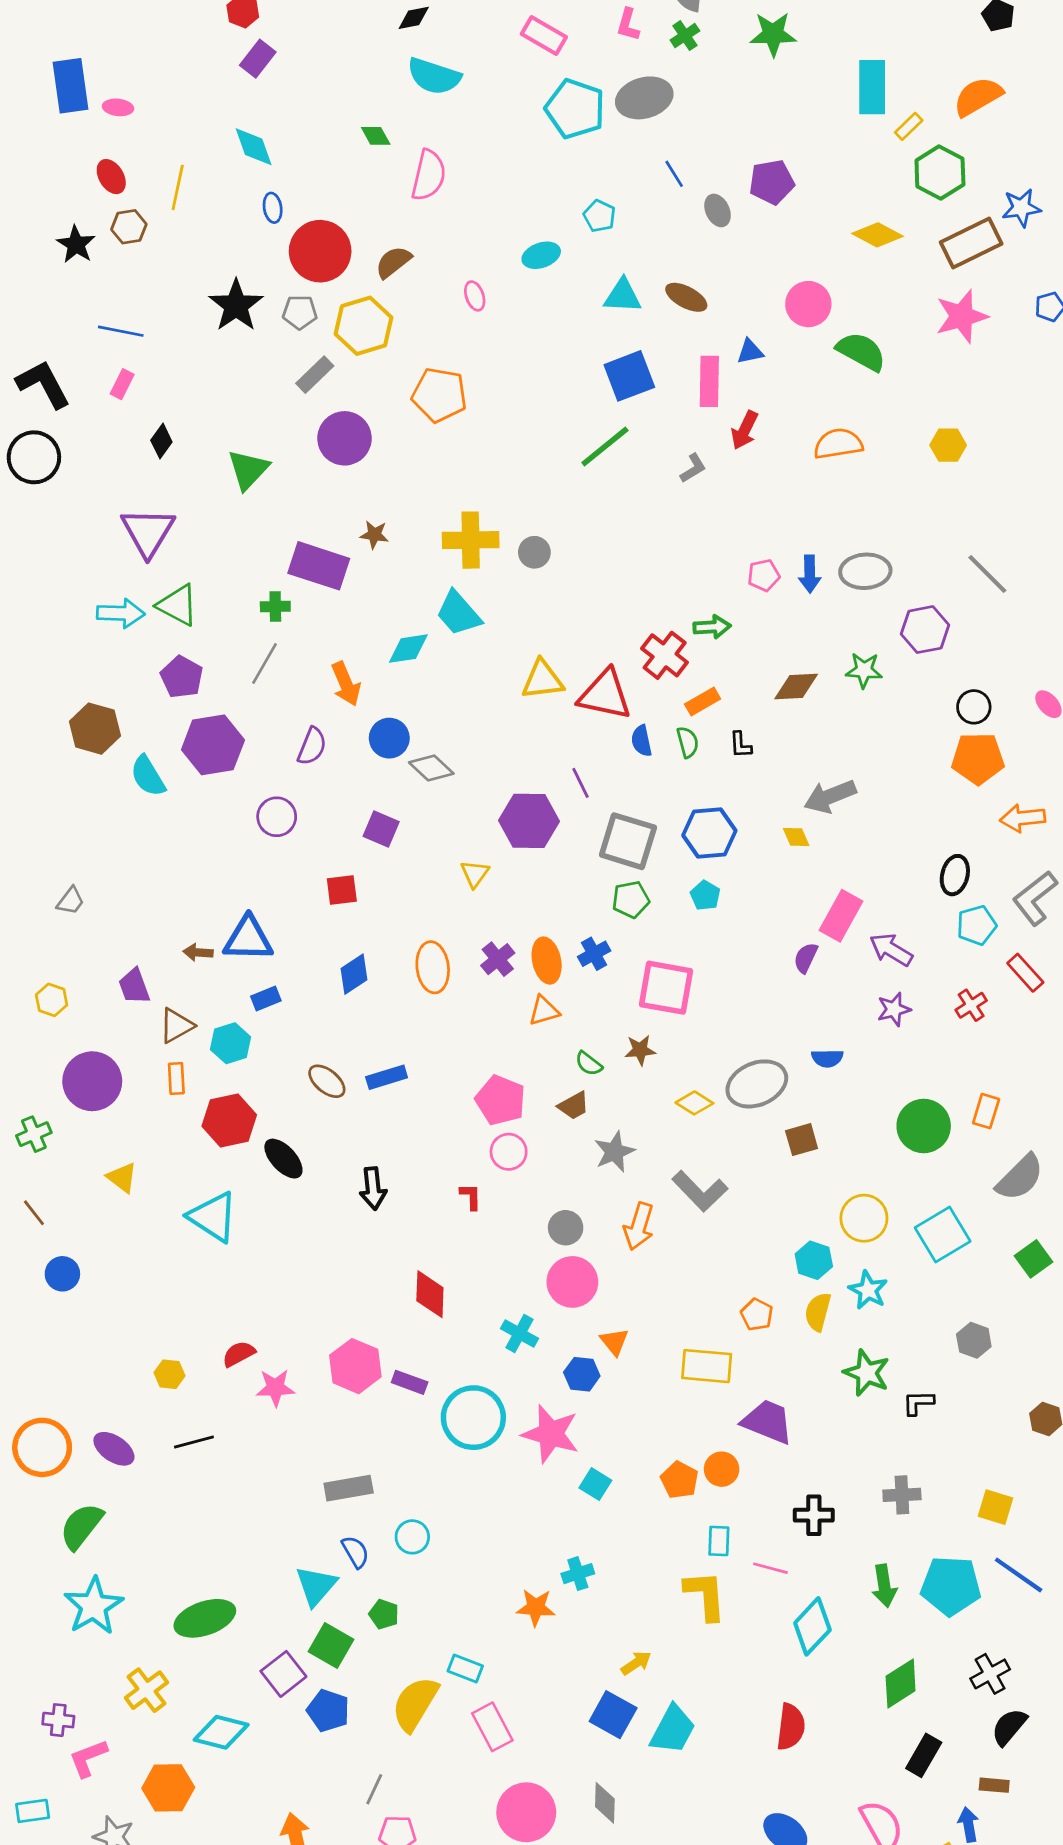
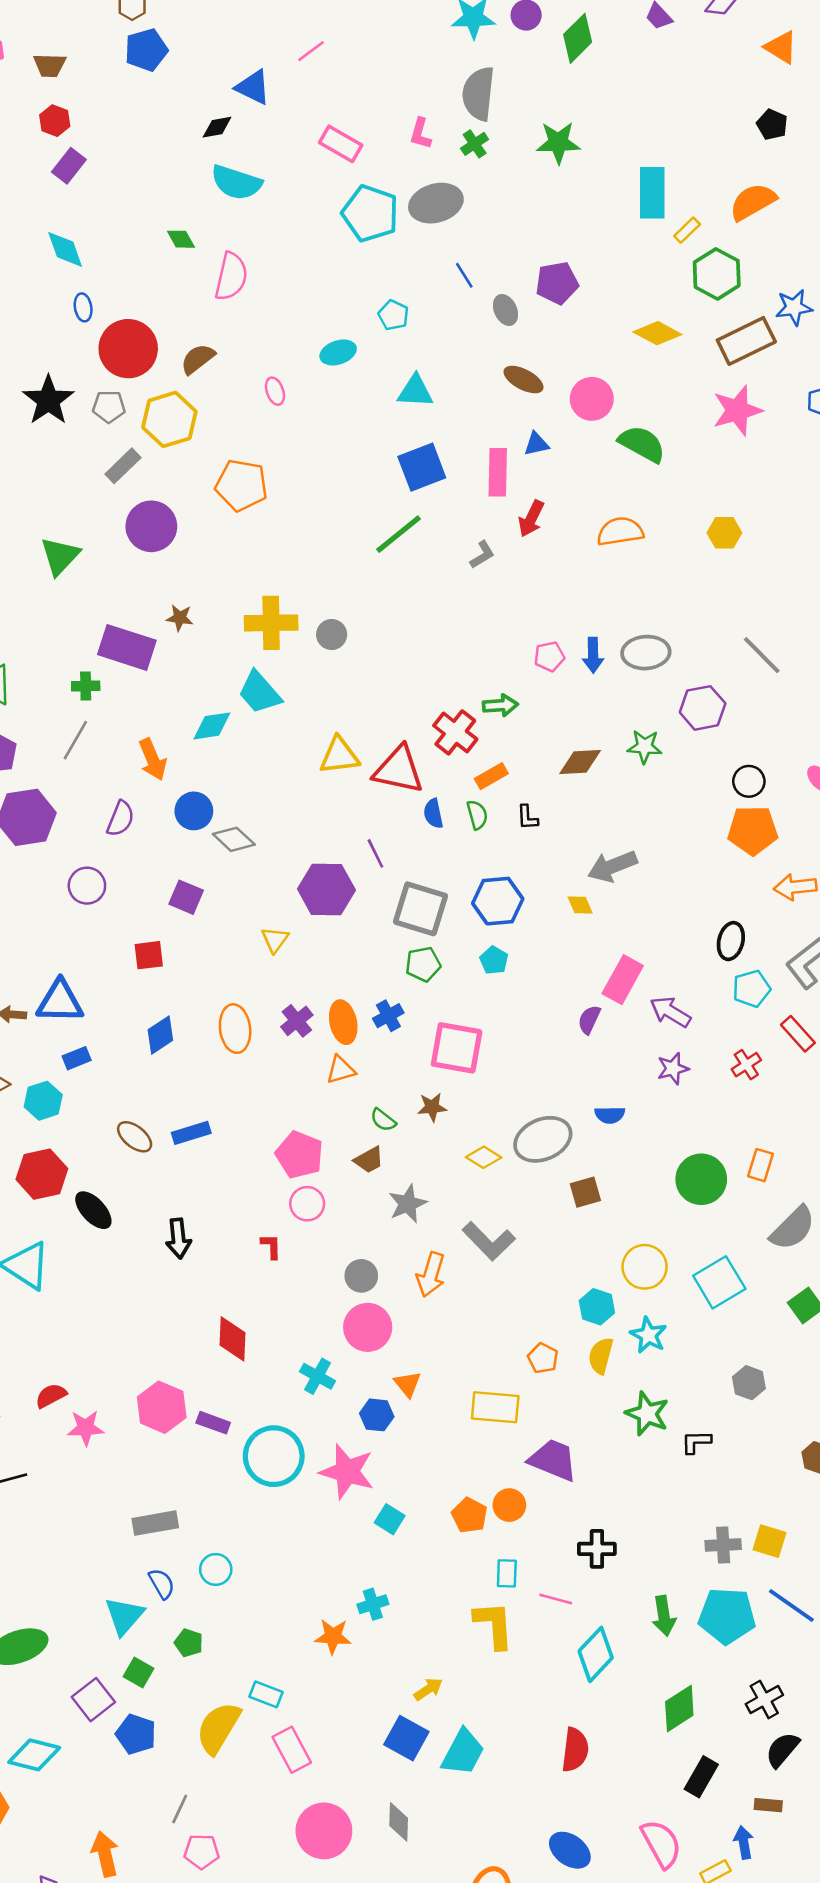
brown ellipse: (686, 297) -> (524, 380), moved
gray cross: (902, 1495) -> (723, 1545), moved
green square: (331, 1645) -> (138, 1672), size x0.7

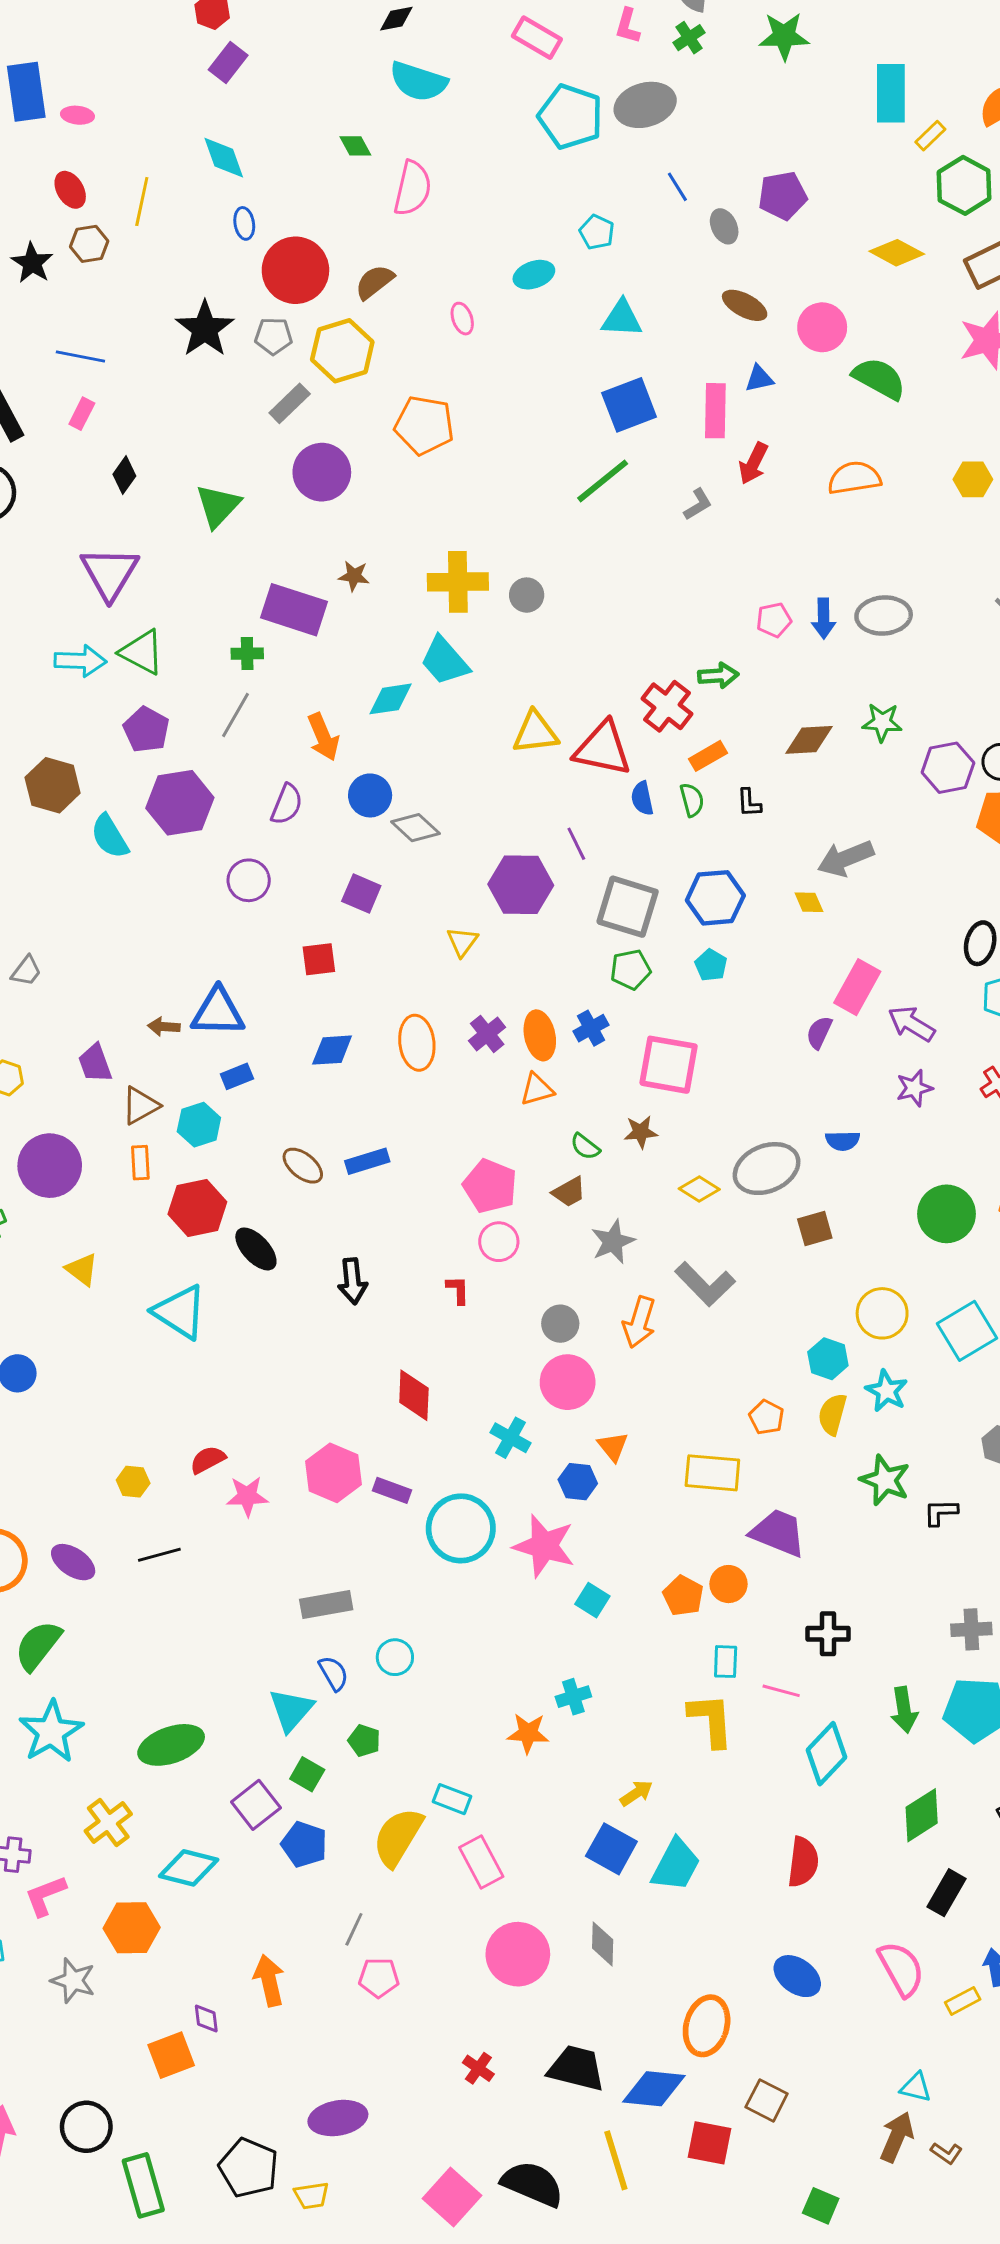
purple hexagon: (703, 708) -> (948, 768), moved
blue diamond: (160, 1035) -> (332, 1050), turned 30

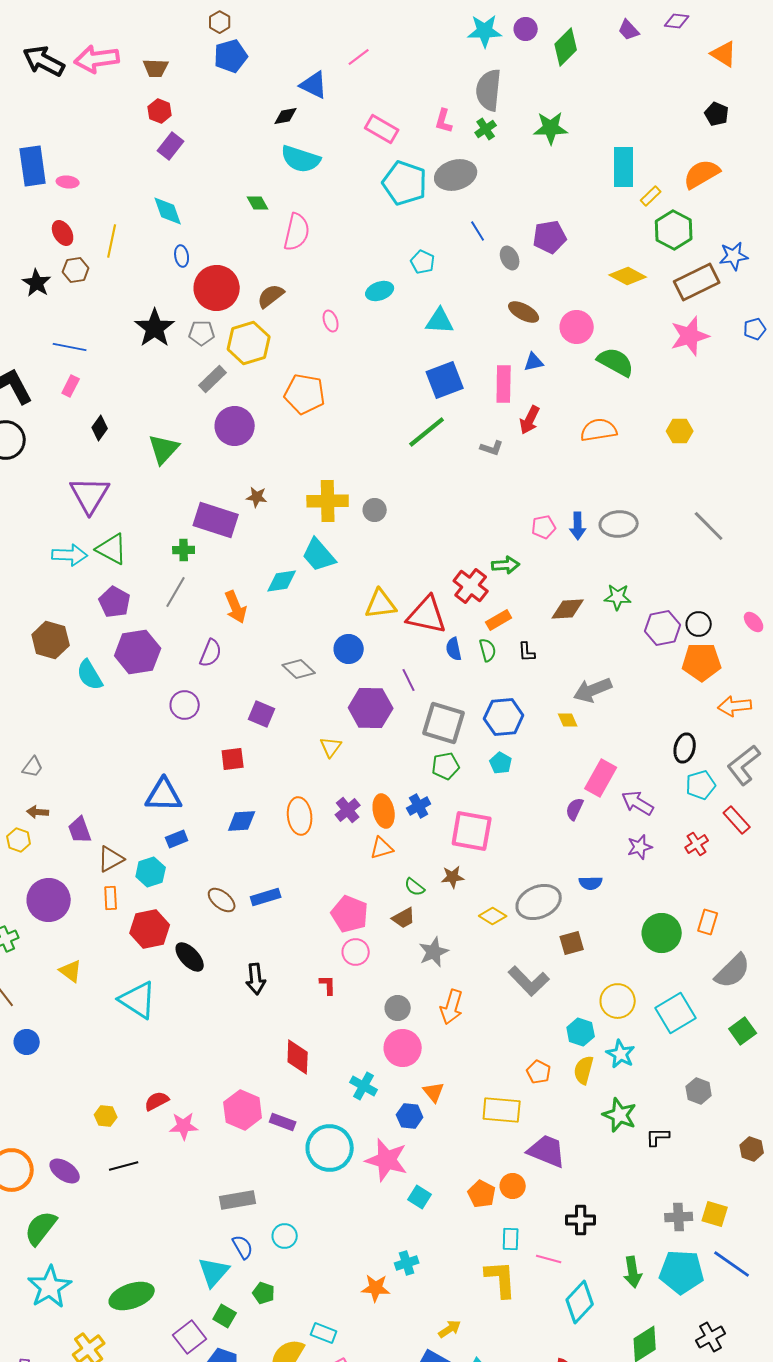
gray L-shape: (698, 504) -> (492, 448), turned 50
blue circle: (370, 795) -> (349, 649), moved
brown arrow: (164, 1027) -> (38, 812), moved
gray L-shape: (705, 1284) -> (529, 981), moved

